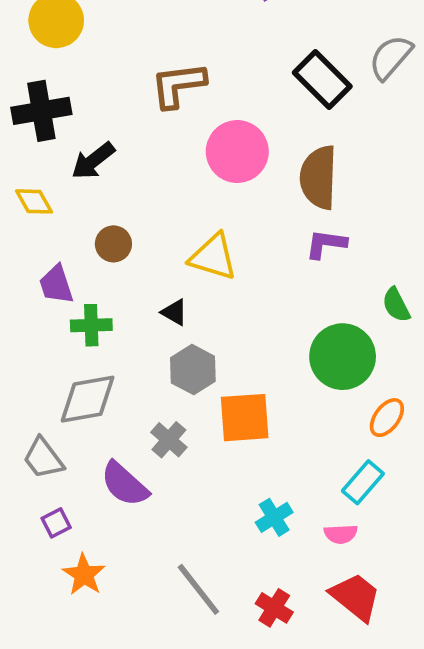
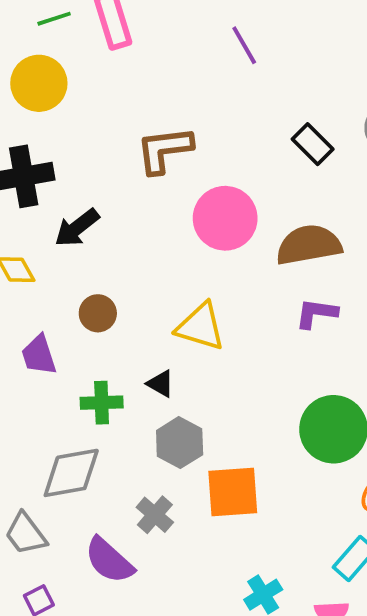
black rectangle: (322, 79) -> (313, 144), size x0.7
brown semicircle: (319, 177) -> (309, 245), turned 78
green cross: (91, 325) -> (102, 403), moved

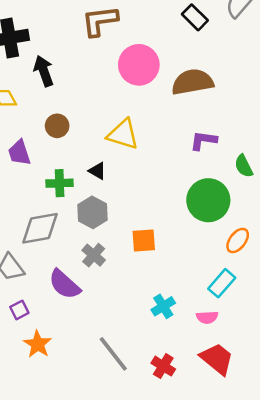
black arrow: (77, 228) -> (44, 71), turned 108
purple L-shape: (316, 313) -> (203, 140), moved
gray hexagon: (180, 443) -> (92, 212), moved
orange square: (233, 492) -> (144, 240), size x0.7

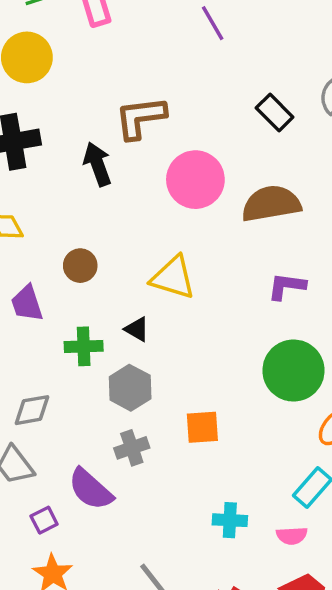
black arrow: (44, 71) -> (97, 164), moved
gray diamond: (40, 228) -> (32, 410), moved, size x0.7
gray cross: (94, 255) -> (132, 448), turned 30
cyan cross: (163, 306) -> (230, 520), turned 35
purple square: (19, 310) -> (44, 520), moved

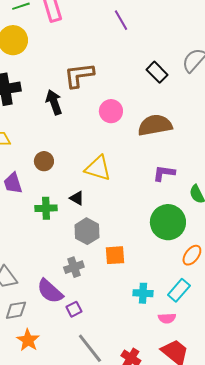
pink circle: (195, 180) -> (111, 111), size x0.7
gray hexagon: (130, 388) -> (87, 231), moved
gray diamond: (32, 410) -> (16, 310), moved
purple square: (44, 520) -> (74, 309), moved
cyan cross: (230, 520) -> (143, 293), moved

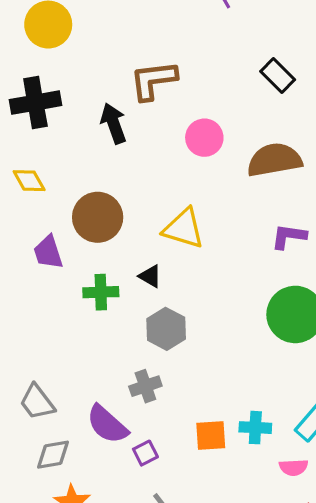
brown circle: (44, 161) -> (98, 217), size x1.6
orange square: (115, 255) -> (211, 436), moved

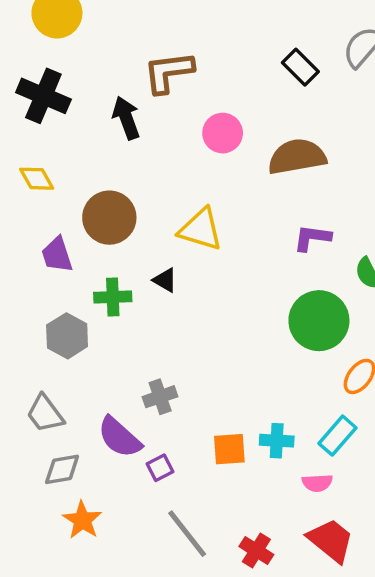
black cross: (35, 103) -> (43, 96), turned 33
gray hexagon: (166, 329) -> (67, 336), moved

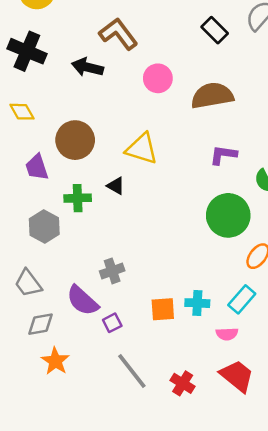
brown L-shape: (169, 72) -> (118, 34), turned 60
black arrow: (126, 118) -> (87, 67), turned -56

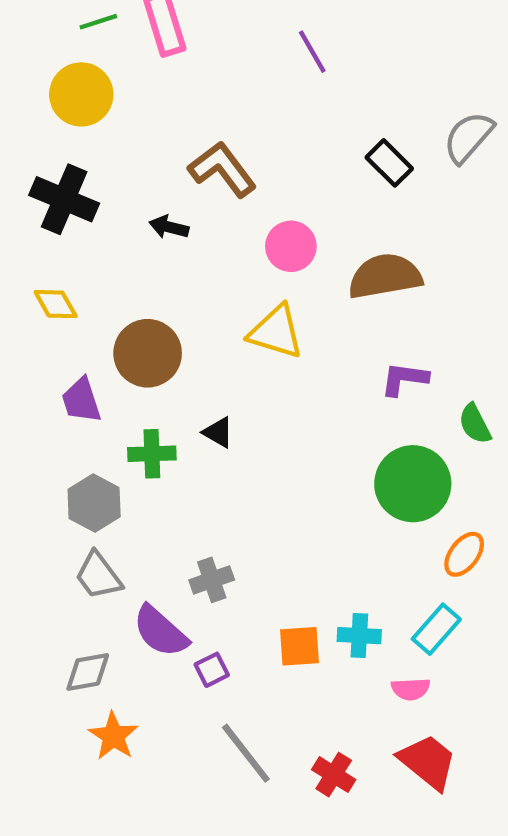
black arrow: (87, 67) -> (169, 227), size x0.7
yellow triangle: (142, 149) -> (276, 332), moved
gray trapezoid: (28, 283) -> (98, 576), moved

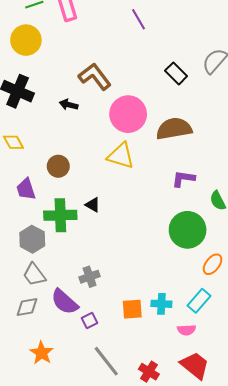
pink circle: (291, 246) -> (128, 114), size x1.5
brown circle: (148, 353) -> (58, 166), size x0.7
green cross: (152, 454) -> (60, 215), size x1.4
gray diamond: (88, 672) -> (27, 307), moved

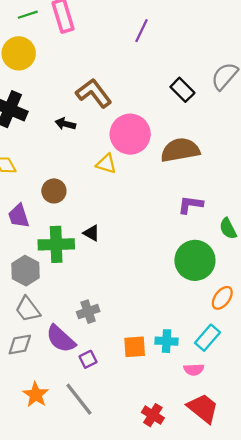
purple line: (139, 19) -> (142, 31), turned 55
yellow triangle: (121, 156) -> (106, 164), moved, size x0.7
gray line: (106, 361) -> (79, 399), moved

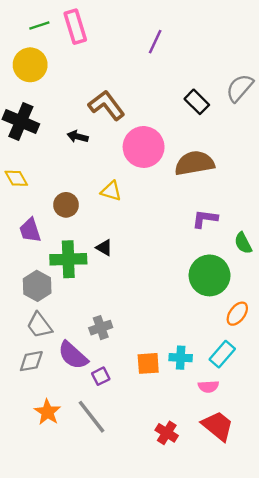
yellow triangle: (106, 164) -> (111, 191), moved

